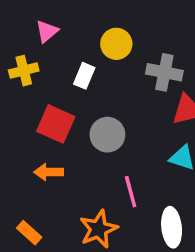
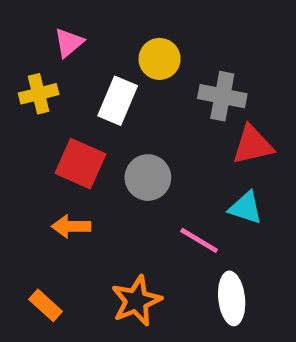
white rectangle: (84, 76) -> (118, 101), size x1.4
pink line: (131, 192) -> (199, 240), moved, turned -44

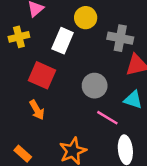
gray circle: (148, 178) -> (95, 86), moved
orange arrow: (71, 226) -> (37, 110), turned -120

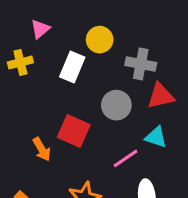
red square: (42, 75) -> (74, 131), moved
gray circle: (95, 86) -> (116, 105), moved
pink line: (107, 118) -> (126, 158), turned -65

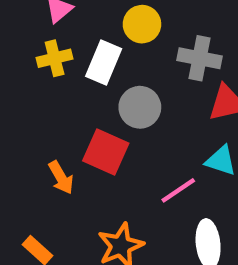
yellow cross: (20, 62) -> (55, 58), moved
gray circle: (116, 105) -> (140, 107), moved

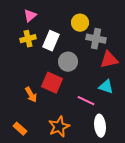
yellow circle: (142, 24) -> (80, 23), moved
pink line: (178, 190) -> (86, 101), turned 60

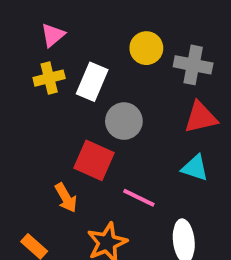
gray cross: (96, 39) -> (193, 65), moved
orange arrow: (31, 95) -> (66, 198), moved
pink line: (86, 101) -> (139, 198), moved

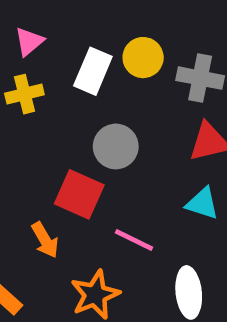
white rectangle: (92, 82) -> (93, 71), moved

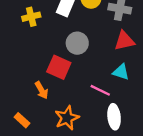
pink line: (134, 240) -> (100, 90), moved

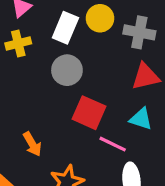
gray circle: (77, 43) -> (67, 70), moved
red square: (59, 67) -> (89, 113), moved

